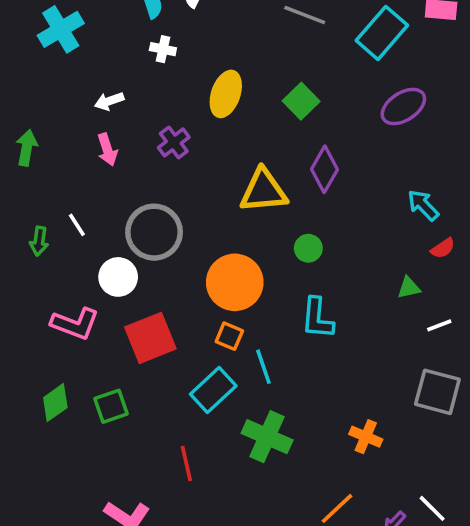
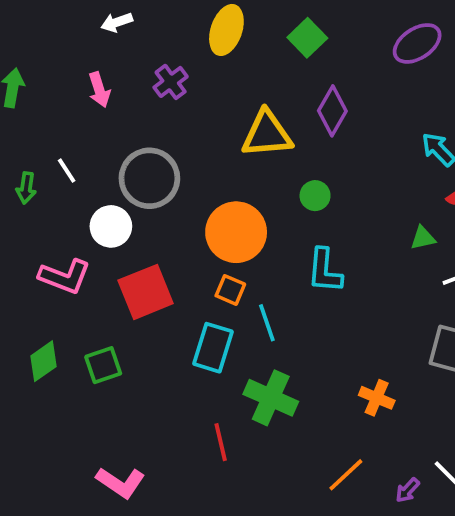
white arrow: (109, 101) -> (117, 22), moved
cyan rectangle: (213, 390) -> (213, 348), turned -30
red line: (186, 464) -> (221, 442), moved

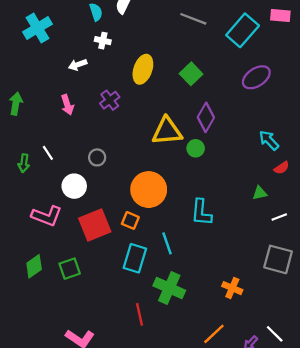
gray circle: (149, 178) -> (97, 157), size x0.5
green circle: (315, 196) -> (196, 148), moved
orange square: (230, 290) -> (130, 220), moved

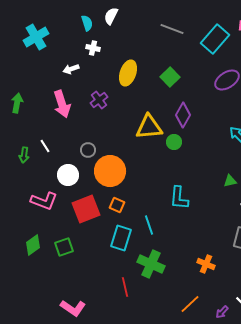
pink arrow: (67, 105) -> (62, 104), size x1.5
orange circle: (149, 190) -> (110, 171), moved

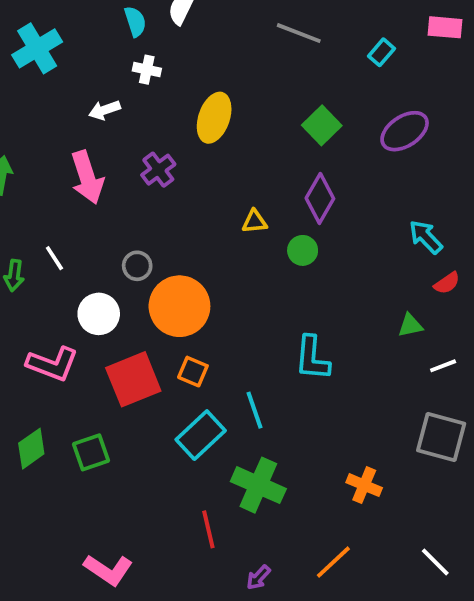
cyan rectangle: (215, 39) -> (381, 52), size x0.5
green square: (170, 77) -> (322, 125), moved
yellow triangle: (149, 127) -> (255, 222), size x0.5
cyan rectangle: (121, 238) -> (201, 435), turned 30
purple arrow: (222, 312) -> (258, 577), moved

